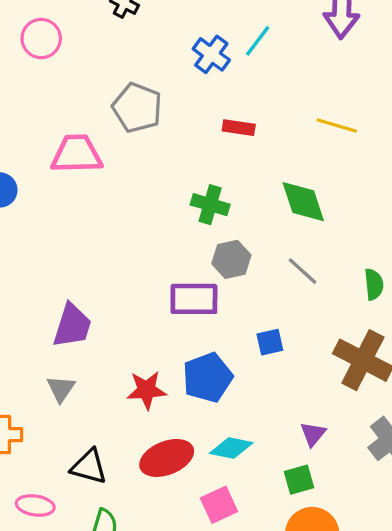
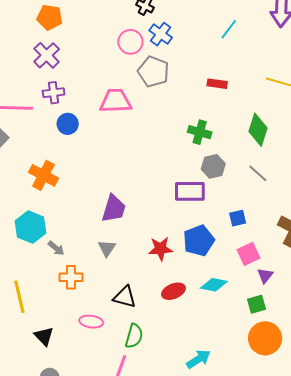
pink circle: (41, 39) -> (130, 42), moved
blue cross: (211, 54) -> (161, 34), moved
green diamond: (303, 202) -> (258, 130), turned 36
red ellipse: (167, 458) -> (173, 291), size x0.7
pink square: (219, 505) -> (248, 254), moved

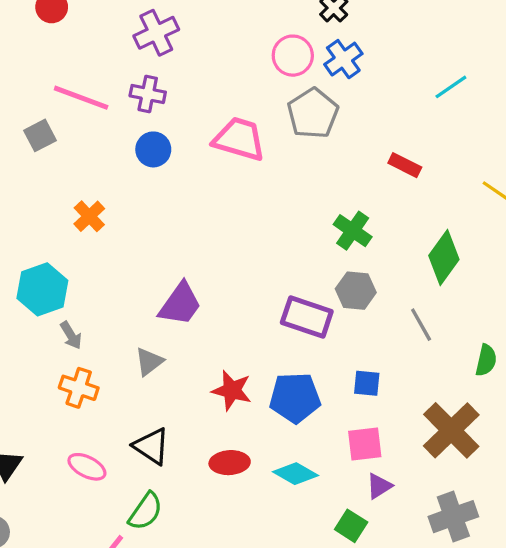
orange cross: (43, 175) -> (89, 216), size x0.7
green square: (257, 304) -> (351, 526), turned 30

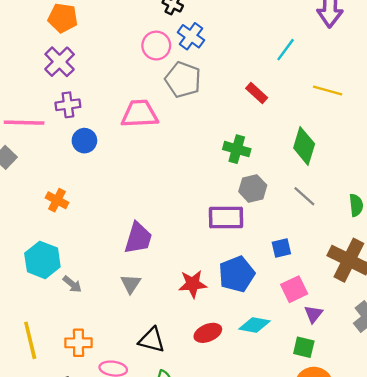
cyan line: (451, 87) -> (286, 50), moved
red rectangle: (405, 165) -> (257, 93), turned 35
orange cross: (79, 388) -> (78, 343), moved

